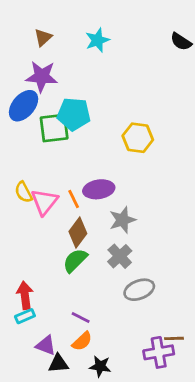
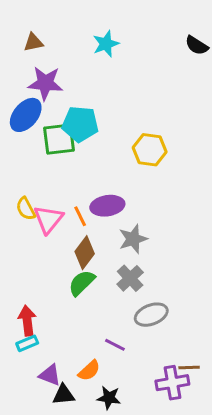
brown triangle: (43, 37) -> (33, 42), moved, turned 30
purple line: (81, 318) -> (115, 345), moved

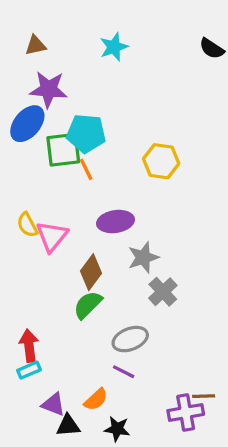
orange line: (80, 216) -> (86, 169), moved
gray cross: (130, 278) -> (163, 292), moved
gray ellipse: (151, 315) -> (130, 339), moved

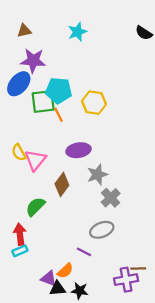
yellow hexagon: (161, 161) -> (94, 103), moved
green semicircle: (88, 305) -> (35, 207), moved
gray ellipse: (130, 339) -> (102, 230), moved
purple triangle: (53, 404) -> (49, 279), moved
black triangle: (68, 426) -> (57, 288), moved

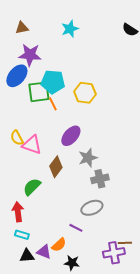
purple ellipse: (79, 150) -> (71, 136), turned -40
pink triangle: (35, 160) -> (32, 145), turned -50
gray cross: (111, 198) -> (100, 179), turned 30
cyan rectangle: (20, 251) -> (22, 235), moved, turned 40
black triangle: (57, 288) -> (27, 256), moved

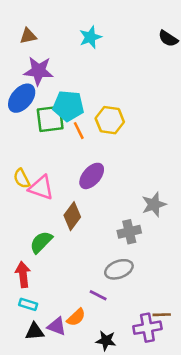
orange line: (53, 104) -> (79, 131), moved
gray star: (88, 158) -> (154, 204), moved
black star: (72, 263) -> (106, 341), moved

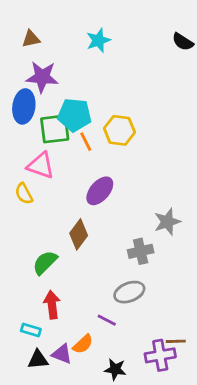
blue ellipse: (22, 98) -> (24, 106), turned -32
pink triangle: (41, 188) -> (41, 166), moved
red arrow: (23, 274) -> (52, 305), moved

